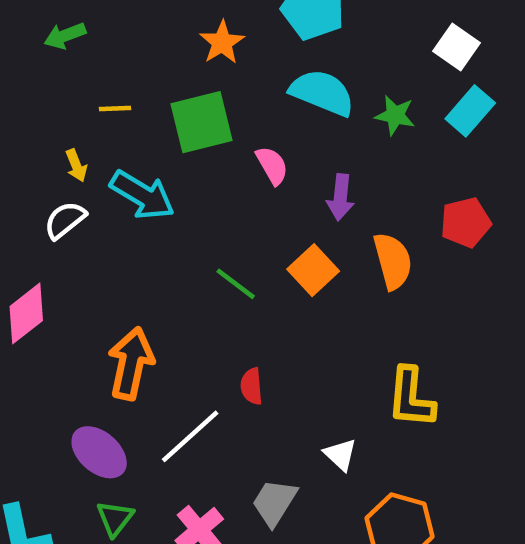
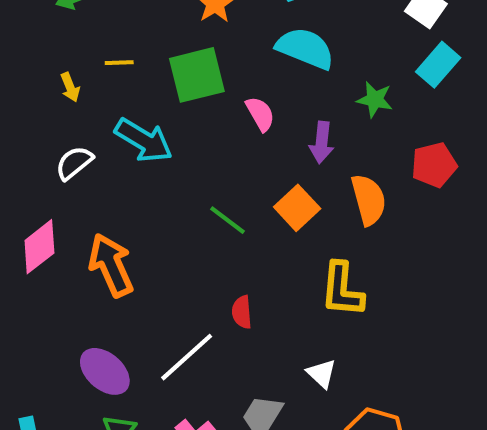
green star: (395, 115) -> (375, 99), moved
yellow arrow: (76, 165) -> (70, 87), moved
orange arrow: (131, 363) -> (111, 265), moved, turned -36
yellow L-shape: (411, 398) -> (342, 290), moved

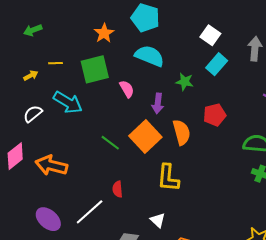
yellow arrow: (70, 87) -> (31, 76), turned -96
orange square: (297, 208) -> (145, 136), size x1.4
orange arrow: (111, 265) -> (51, 165), turned -52

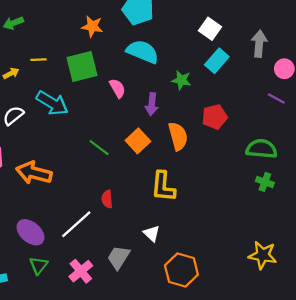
orange star: (104, 33) -> (92, 26), turned -30
orange square: (145, 136) -> (138, 141), size x0.7

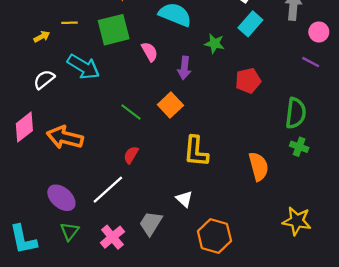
orange semicircle: (178, 136) -> (259, 166), moved
green semicircle: (261, 149) -> (296, 113), turned 92
red semicircle: (107, 199) -> (131, 155), moved, turned 36

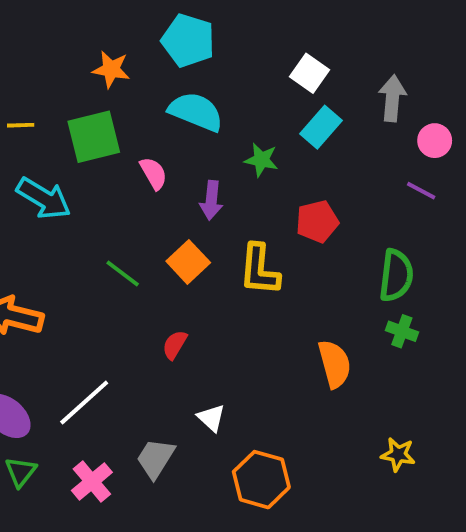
yellow L-shape: (196, 151) -> (259, 270), moved
red semicircle: (131, 155) -> (175, 345), moved
yellow star: (297, 221) -> (398, 454), size x0.7

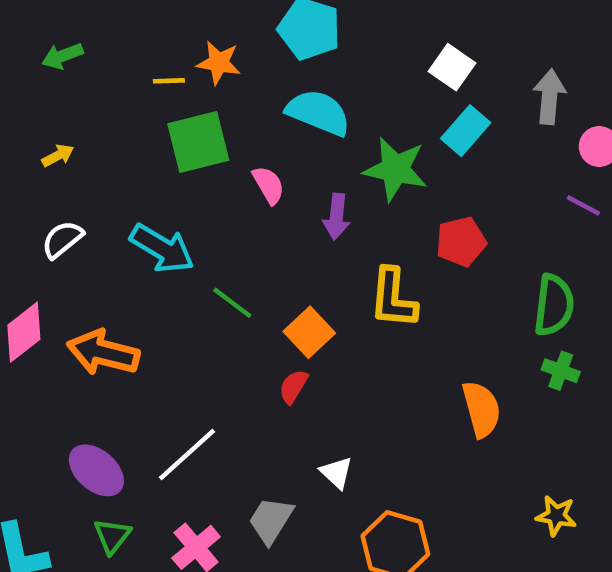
yellow line: (21, 125) -> (169, 81), moved
green star: (261, 160) -> (395, 169), size x1.6
cyan arrow: (44, 198) -> (162, 248), moved
orange square: (188, 262) -> (309, 332), moved

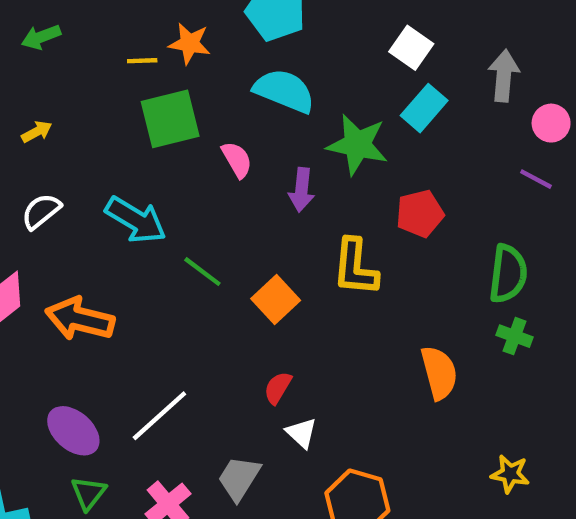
red semicircle: (293, 387) -> (278, 388), moved

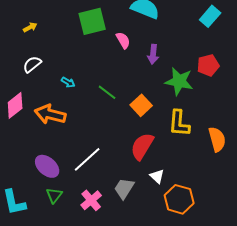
green star: (357, 145) -> (179, 81), moved
cyan arrow: (136, 220) -> (68, 82), moved, size x0.5
yellow L-shape: (355, 267) -> (179, 123), moved
red semicircle: (278, 388) -> (142, 146), size x1.8
white triangle: (301, 433) -> (157, 176), moved

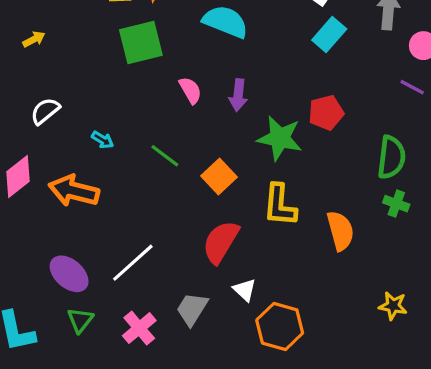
yellow arrow: (30, 27) -> (34, 39), moved
pink semicircle: (123, 40) -> (190, 90), moved

